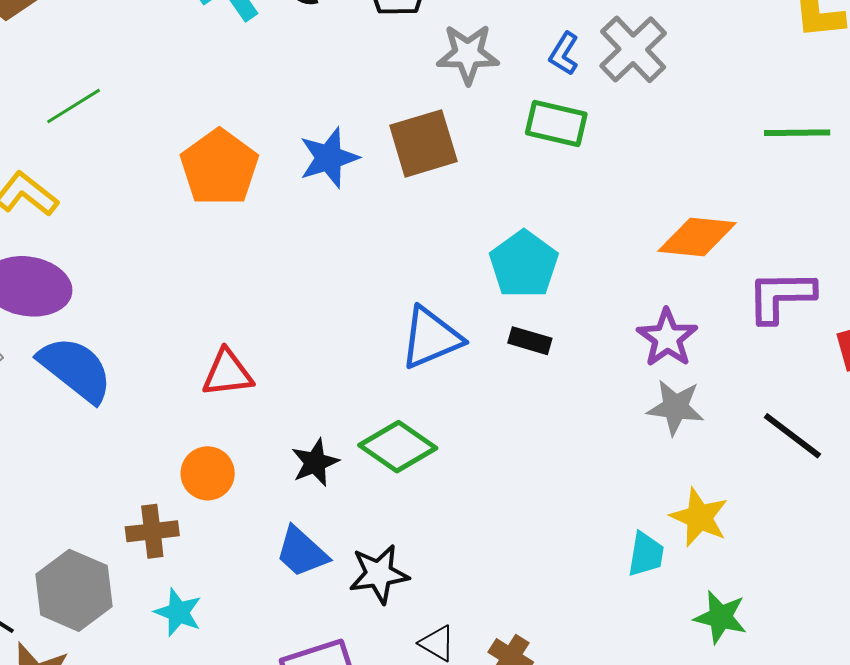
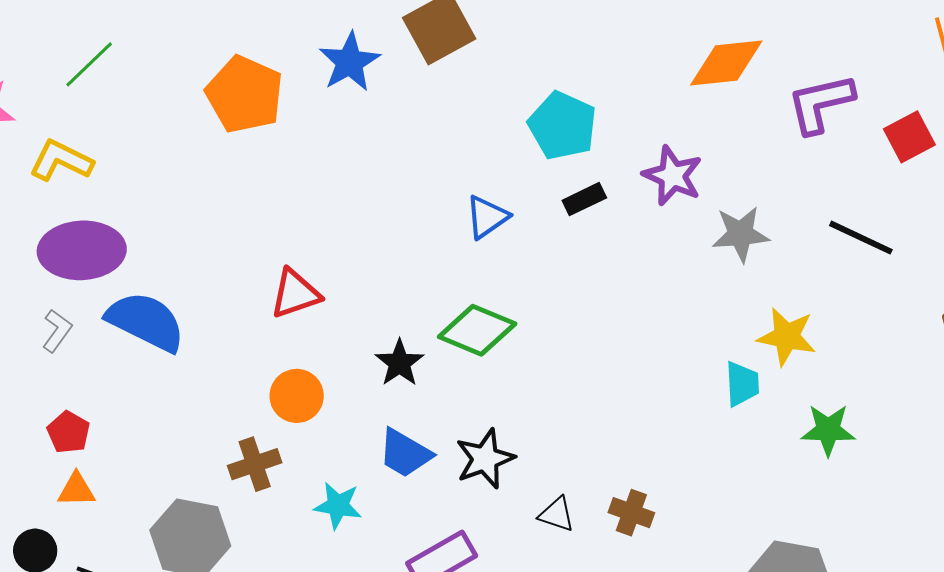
blue triangle: (431, 338) -> (487, 217), size x0.7
purple star: (667, 338) -> (673, 176), moved
black rectangle: (530, 341) -> (584, 199), turned -30
cyan star: (178, 612) -> (338, 505), moved

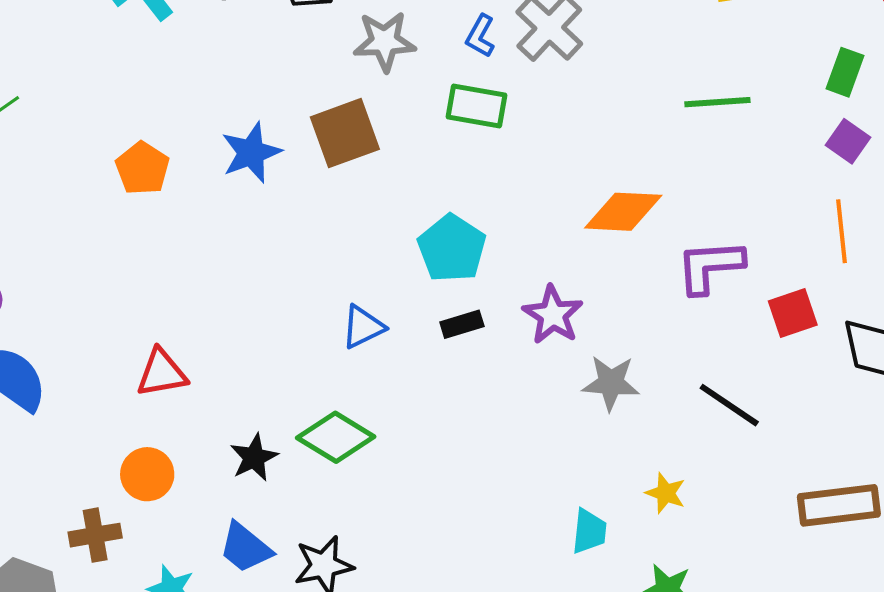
orange pentagon: (245, 94) -> (142, 168), size x0.7
yellow star: (787, 337) -> (666, 493), moved, size x0.7

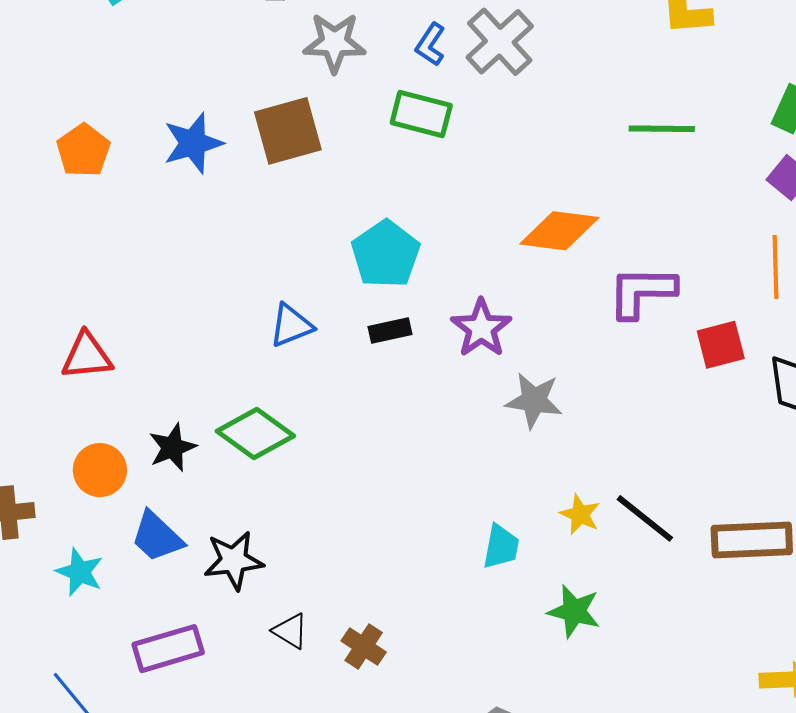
black line: (729, 405) -> (645, 518), moved
orange circle: (147, 474) -> (100, 470), moved

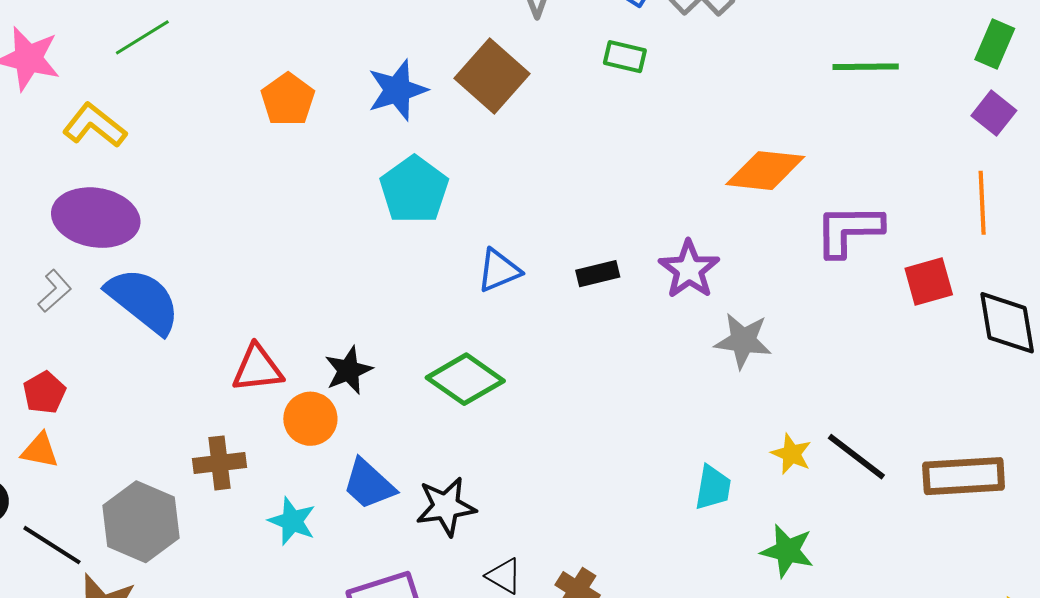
green rectangle: (421, 114) -> (625, 57), size x0.7
brown square: (288, 131) -> (492, 76), turned -32
cyan pentagon: (386, 254) -> (414, 190), moved
red triangle: (87, 356) -> (258, 368), moved
black star: (172, 447) -> (349, 370), moved

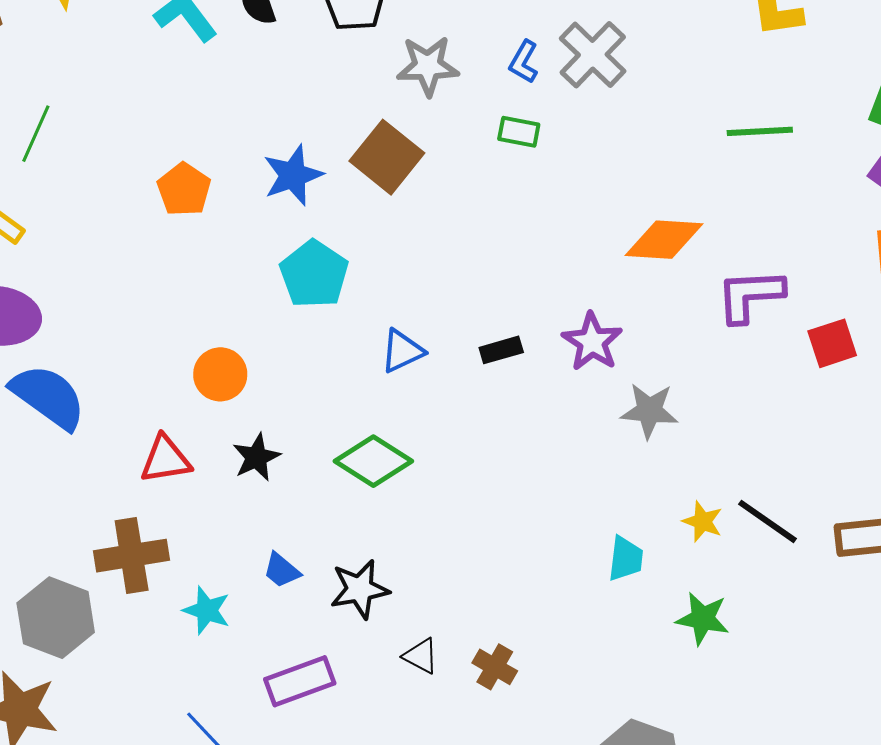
green line: (142, 37) -> (36, 134), turned -32
orange circle: (310, 419) -> (220, 374), moved
brown cross: (220, 463) -> (132, 556), size x1.4
blue trapezoid: (369, 484) -> (282, 570), size x0.7

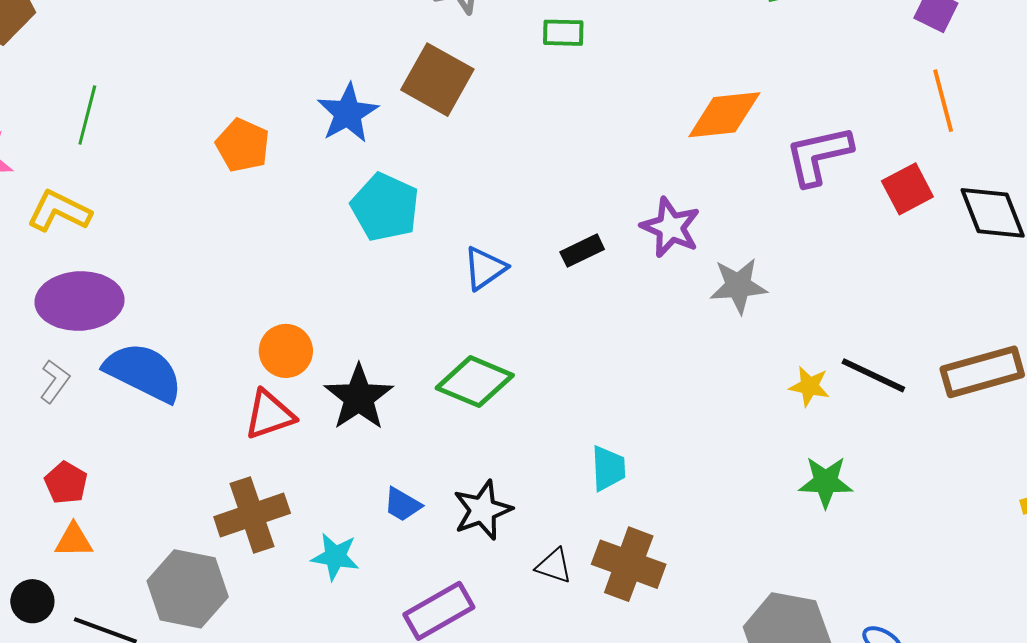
orange circle: (220, 374) -> (286, 351), moved
black star: (256, 457) -> (359, 397), size x1.4
cyan trapezoid: (626, 559) -> (608, 468), moved
brown cross: (495, 667) -> (629, 564), size x1.6

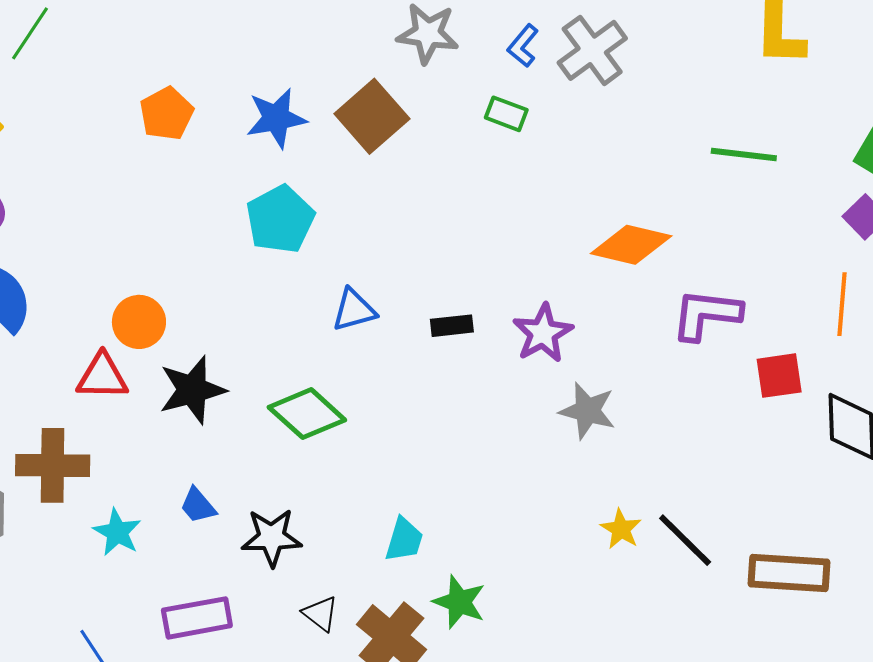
green star: (826, 482) -> (459, 602), moved

